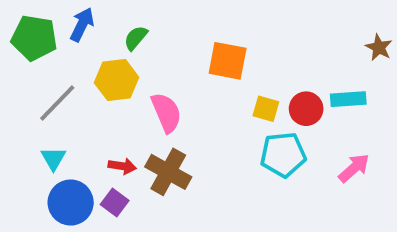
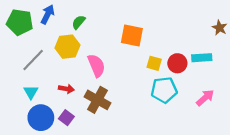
red arrow: (122, 166) -> (66, 89), moved

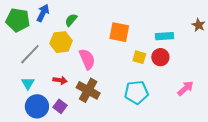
cyan rectangle: (202, 58) -> (164, 36), moved
cyan pentagon: (164, 90) -> (136, 92), moved

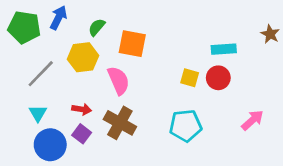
orange square: (119, 32) -> (132, 44), moved
purple square: (60, 106) -> (82, 134), moved

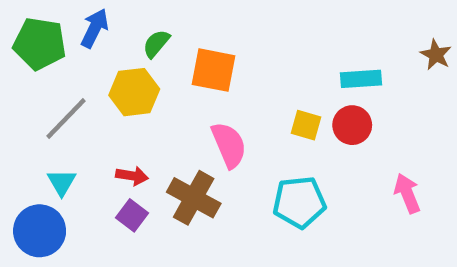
pink semicircle: (119, 81) -> (229, 145), moved
pink arrow: (252, 120) -> (407, 193), turned -70
blue circle: (50, 145) -> (40, 231), moved

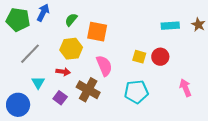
cyan rectangle: (361, 79) -> (170, 26), moved
yellow hexagon: (134, 92) -> (71, 49), moved
red arrow: (132, 176) -> (63, 72), moved
cyan triangle: (62, 182) -> (38, 83), moved

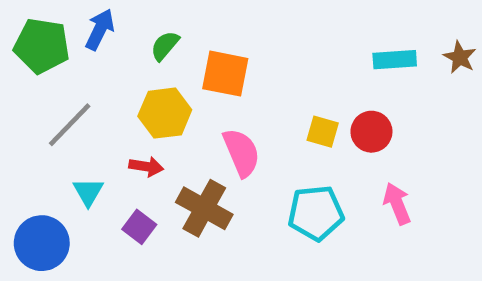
pink arrow: (185, 88) -> (397, 204), moved

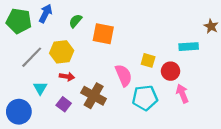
cyan rectangle: (395, 60) -> (189, 47), moved
yellow hexagon: (165, 113) -> (62, 52), moved
red circle: (371, 132) -> (171, 71), moved
pink semicircle: (241, 153) -> (124, 75), moved

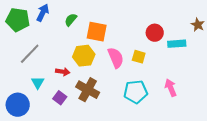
yellow hexagon: (62, 52) -> (84, 56), moved
red circle: (171, 71) -> (155, 33), moved
pink semicircle: (124, 75) -> (116, 58), moved

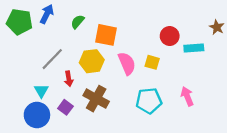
gray line: (30, 54) -> (52, 59), moved
red arrow: (63, 72) -> (69, 79), turned 72
blue circle: (18, 105) -> (37, 115), moved

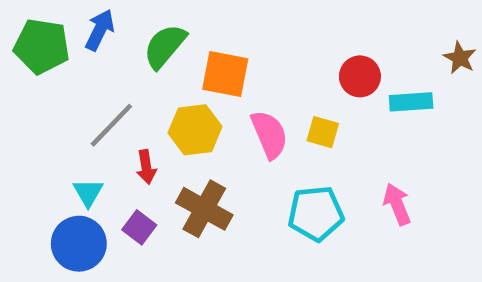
green semicircle: (78, 22) -> (165, 46), size x1.5

